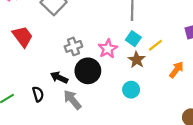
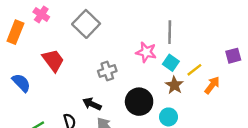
pink star: (108, 49) -> (146, 52), moved, turned -30
orange arrow: (176, 70) -> (212, 85), moved
black circle: (88, 71) -> (139, 102), moved

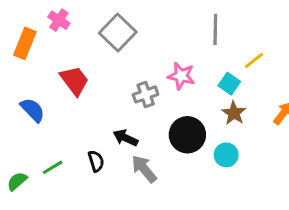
gray line: (170, 32) -> (215, 29), moved
pink star: (146, 52) -> (181, 76), moved
yellow line: (194, 70) -> (254, 60), moved

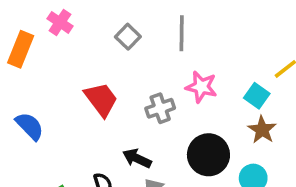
gray line: (215, 29) -> (182, 33), moved
gray square: (118, 33) -> (128, 37), size x0.6
red trapezoid: (74, 81) -> (101, 99), moved

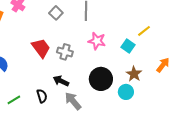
gray cross: (160, 108) -> (65, 52), moved, turned 35
brown star: (262, 130) -> (134, 74), moved

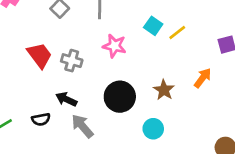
cyan square: (128, 46) -> (153, 26), moved
cyan circle: (126, 92) -> (153, 129), moved
black semicircle: (42, 96) -> (41, 119), turned 96

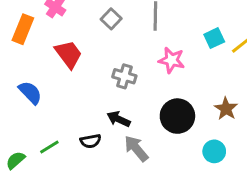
cyan square: (153, 26) -> (214, 38), turned 30
red trapezoid: (40, 55) -> (68, 54), moved

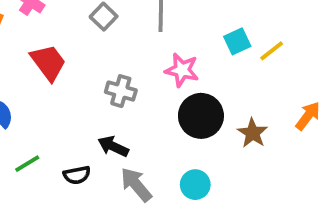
black circle: (177, 116) -> (201, 116), moved
green line: (49, 147) -> (27, 164), moved
cyan circle: (214, 151) -> (195, 185), moved

